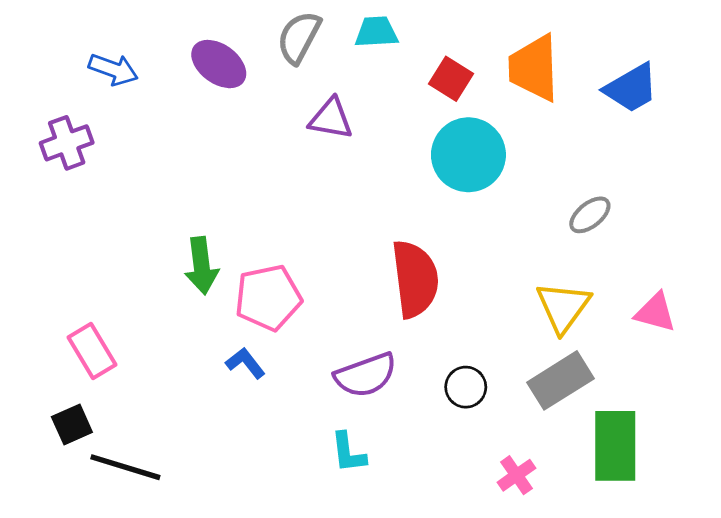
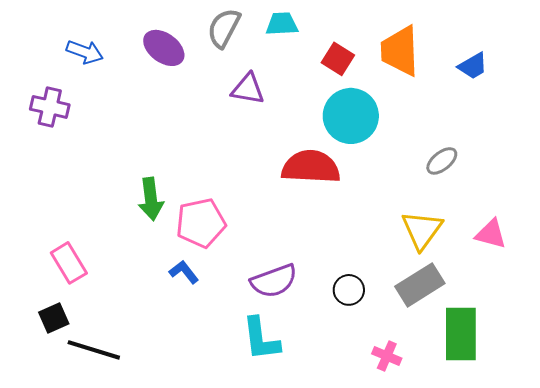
blue trapezoid: (631, 88) -> (473, 66), size x0.7
purple cross: (67, 143) -> (50, 107), turned 33
red semicircle: (415, 279) -> (311, 167), moved, turned -80
cyan L-shape: (348, 453) -> (261, 339), size x1.4
pink cross: (516, 475) -> (387, 356), turned -32

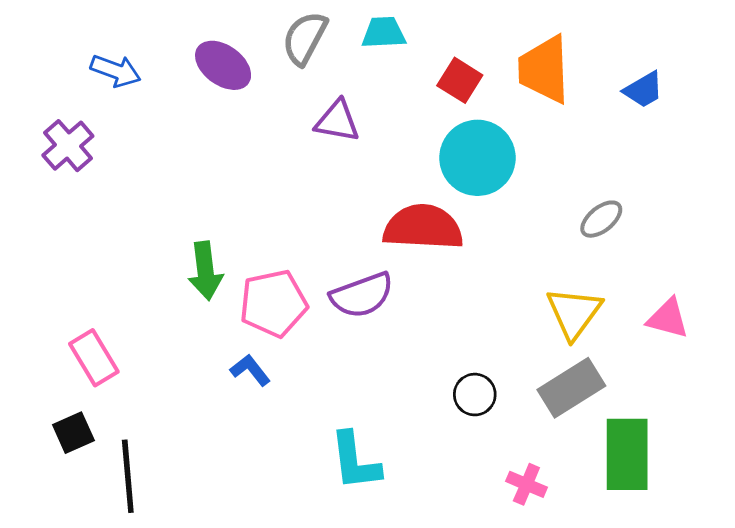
purple cross: (50, 107) -> (68, 146), turned 36
purple semicircle: (274, 281) -> (362, 295), moved
black line: (94, 350) -> (128, 476), turned 68

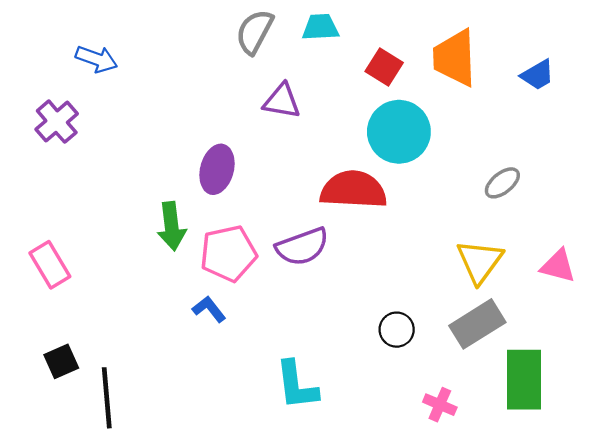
purple ellipse: (223, 65) -> (217, 169), moved, turned 69
pink rectangle: (94, 358) -> (50, 265), moved

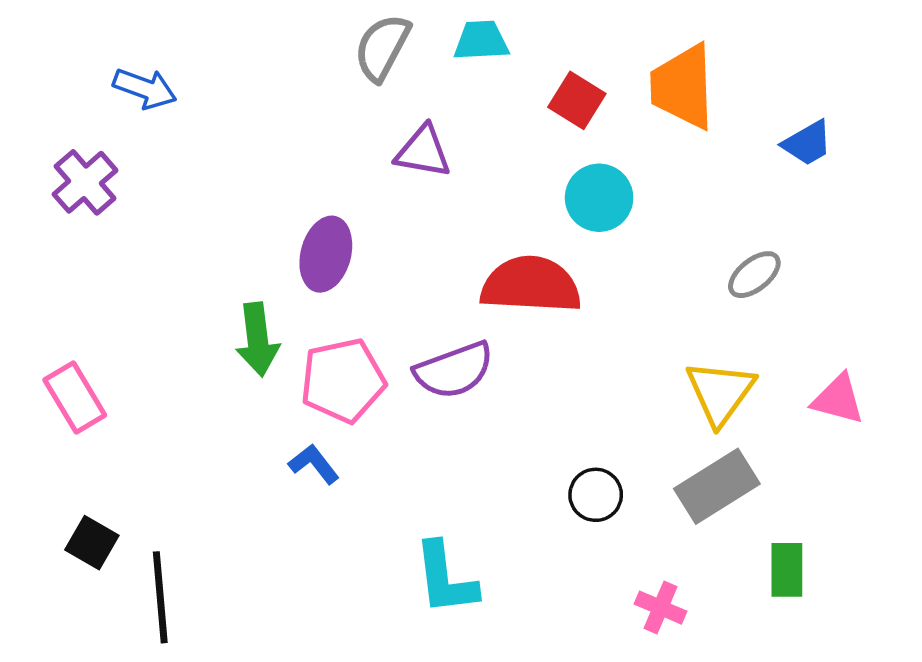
blue trapezoid: (538, 75) -> (807, 143), moved
cyan circle: (399, 132) -> (599, 198), size x0.7
black square: (61, 361) -> (92, 543), turned -36
green rectangle: (524, 380) -> (787, 570), size x0.6

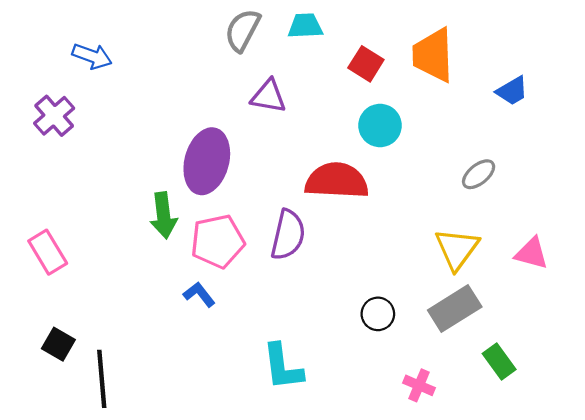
purple ellipse: (326, 254) -> (207, 161), size x1.4
purple semicircle: (454, 370) -> (288, 235), turned -57
green rectangle: (787, 570) -> (499, 362), turned -36

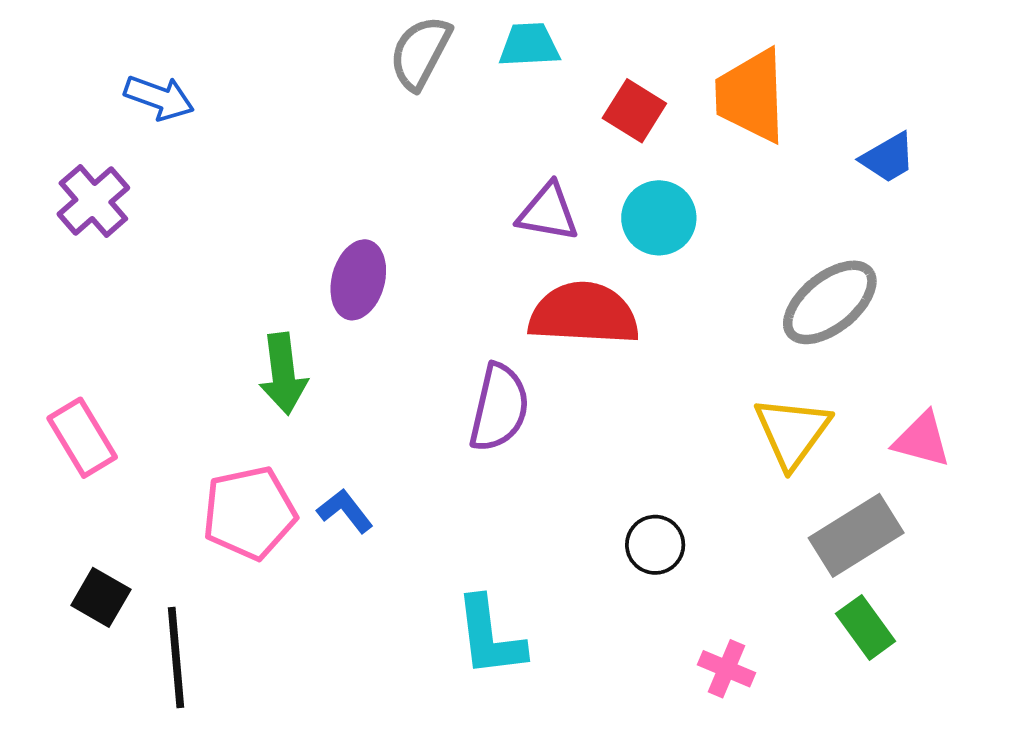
purple triangle: (269, 96) -> (548, 212), moved
purple ellipse: (207, 161) -> (358, 280), size x0.7
gray ellipse: (479, 174) -> (830, 302), size x1.6
pink pentagon: (218, 241) -> (249, 513), moved
gray rectangle: (455, 308) -> (856, 535), moved

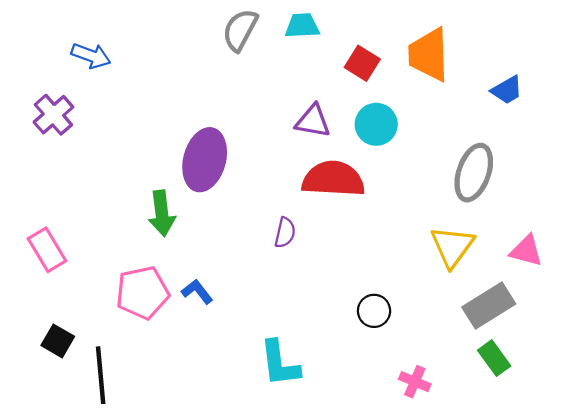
purple ellipse: (358, 280) -> (205, 160), size x1.4
gray ellipse: (830, 302) -> (474, 173), turned -32
purple semicircle: (499, 408) -> (285, 233), size x0.6

